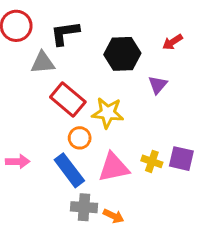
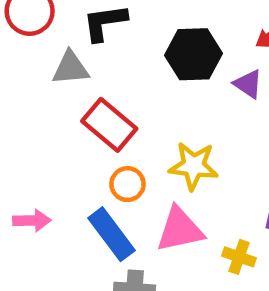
purple triangle: (158, 85) -> (248, 84), moved, turned -36
yellow star: (108, 113) -> (194, 166), moved
yellow cross: (152, 161) -> (239, 257), moved

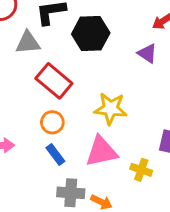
black hexagon: (194, 54) -> (91, 33), moved
orange circle: (127, 184) -> (52, 122), moved
blue rectangle: (112, 234) -> (55, 154), size x0.6

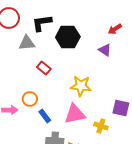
red rectangle: (54, 81) -> (44, 68), size x0.6
orange circle: (52, 122) -> (30, 99), moved

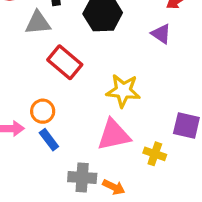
red rectangle: (44, 68) -> (65, 62), size x1.5
blue rectangle: (45, 116) -> (49, 140), moved

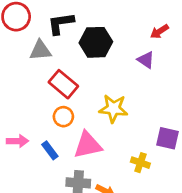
orange circle: (43, 111) -> (63, 117), moved
pink triangle: (114, 135) -> (88, 145), moved

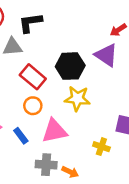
black hexagon: (96, 42) -> (70, 66), moved
purple triangle: (146, 60) -> (106, 55), size x1.5

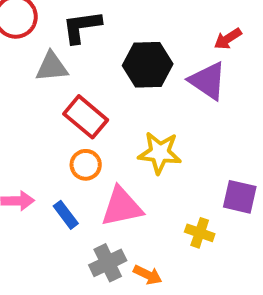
black hexagon: (70, 66) -> (148, 65), moved
gray cross: (46, 165) -> (108, 263), turned -30

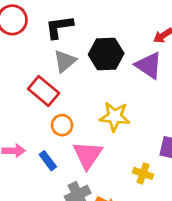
gray triangle: (52, 67) -> (65, 61), moved, turned -35
red rectangle: (86, 117) -> (44, 91), moved
pink triangle: (122, 207) -> (88, 155), turned -44

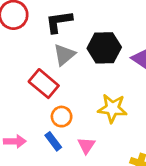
pink triangle: (88, 155) -> (86, 145), size x0.6
blue rectangle: (48, 161) -> (53, 141), moved

